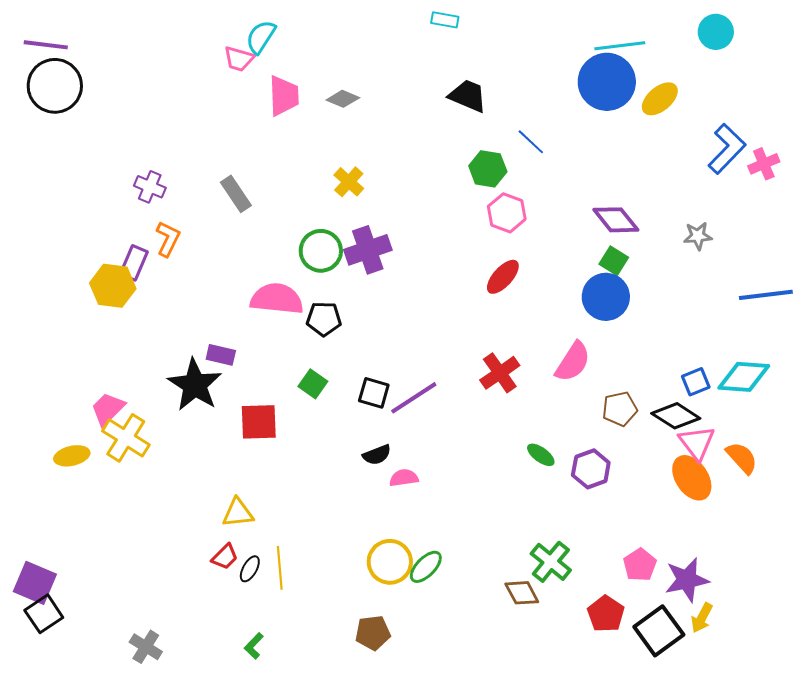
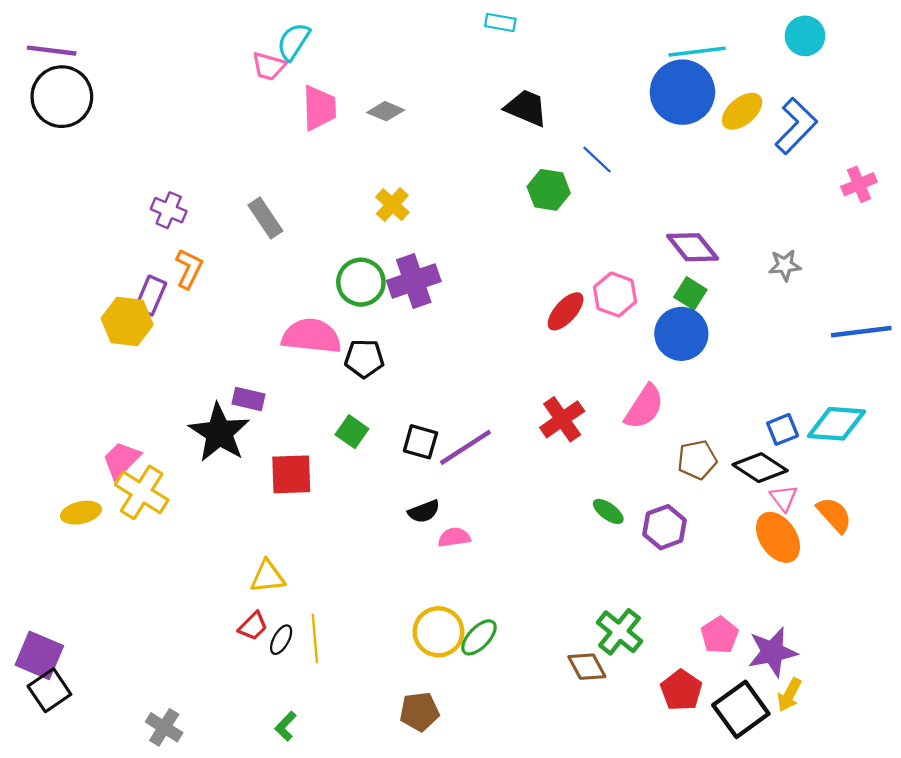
blue L-shape: (727, 149) -> (796, 126), moved
pink hexagon: (507, 213) -> (615, 294), moved
pink triangle: (697, 443) -> (784, 498), size x0.7

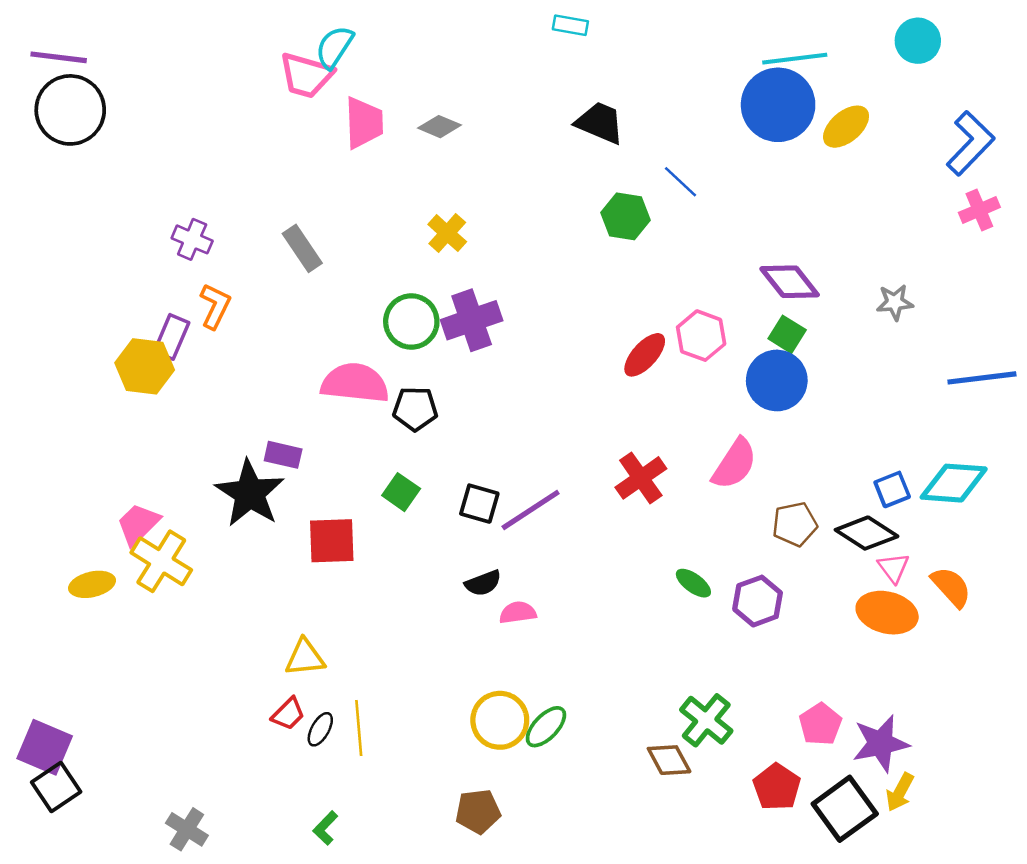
pink trapezoid: (269, 66) -> (306, 75), size x1.4
blue L-shape: (796, 126) -> (970, 143), moved
orange ellipse: (778, 537) -> (887, 613), turned -42

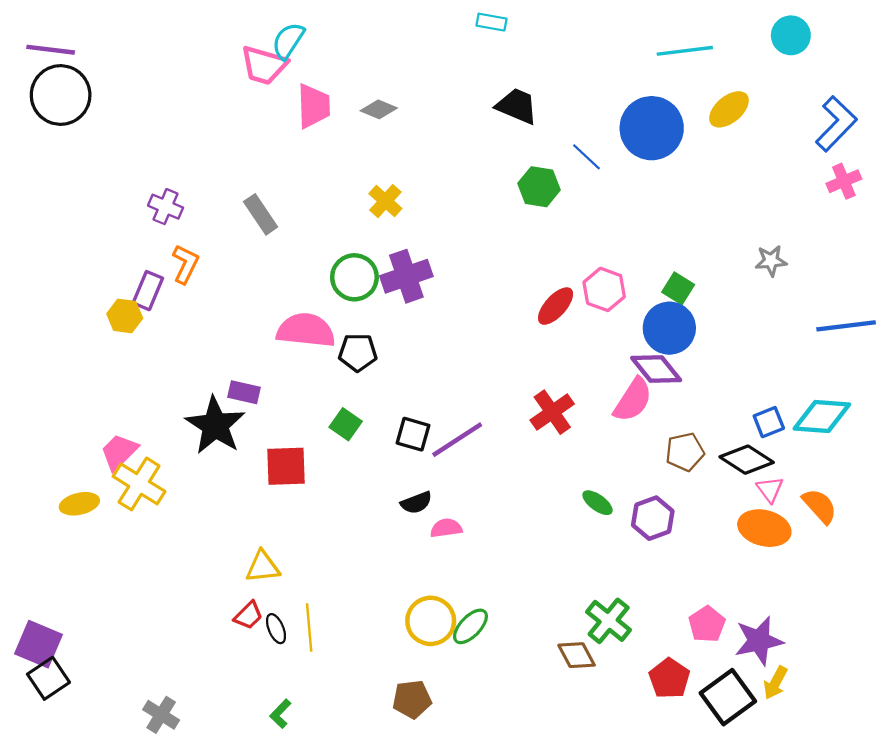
blue circle: (778, 105) -> (652, 128), moved
purple diamond: (790, 282) -> (656, 369), moved
yellow hexagon: (145, 366) -> (125, 316), size x0.7
black ellipse: (320, 729) -> (276, 629), turned -52

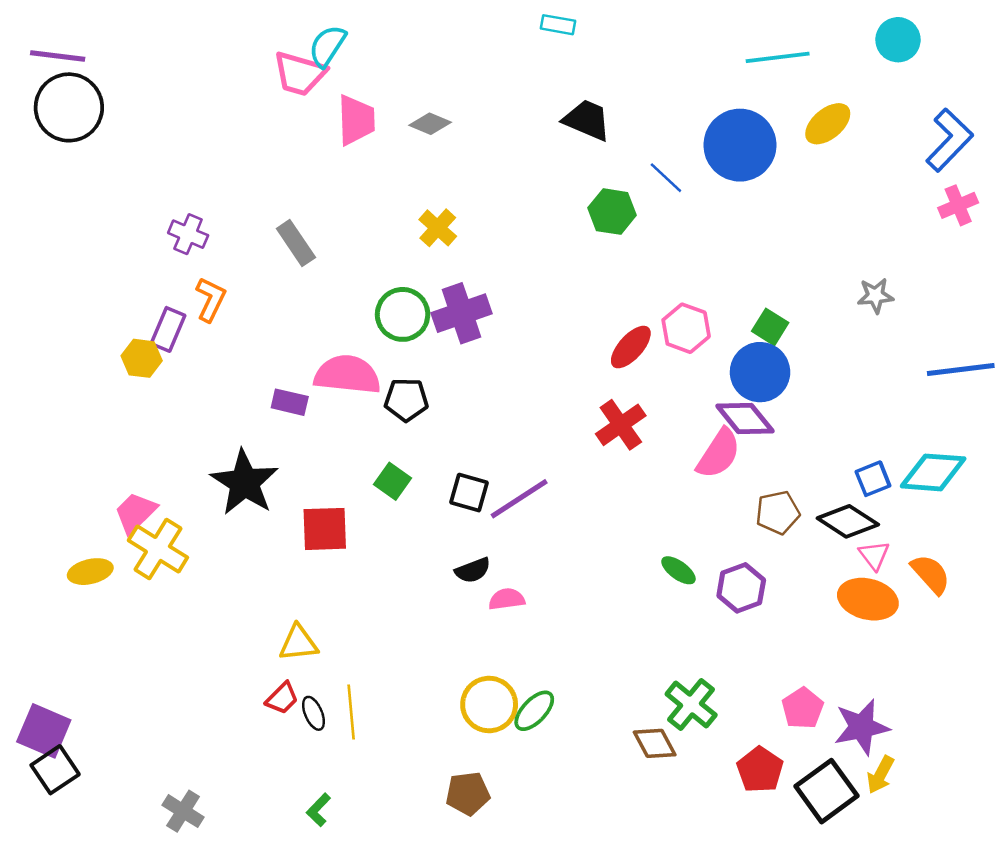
purple rectangle: (244, 392) -> (290, 402), moved
red cross: (552, 412) -> (621, 425), moved

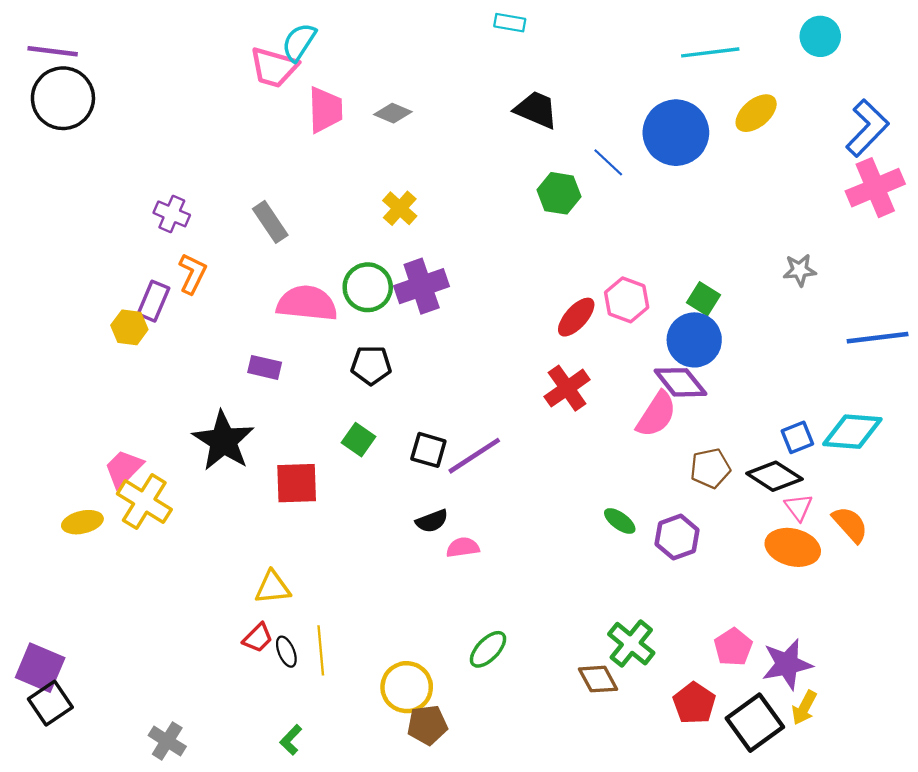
pink cross: (958, 205) -> (875, 188), size x1.6
pink semicircle: (347, 375) -> (307, 303), moved
yellow circle: (489, 705) -> (407, 687), moved

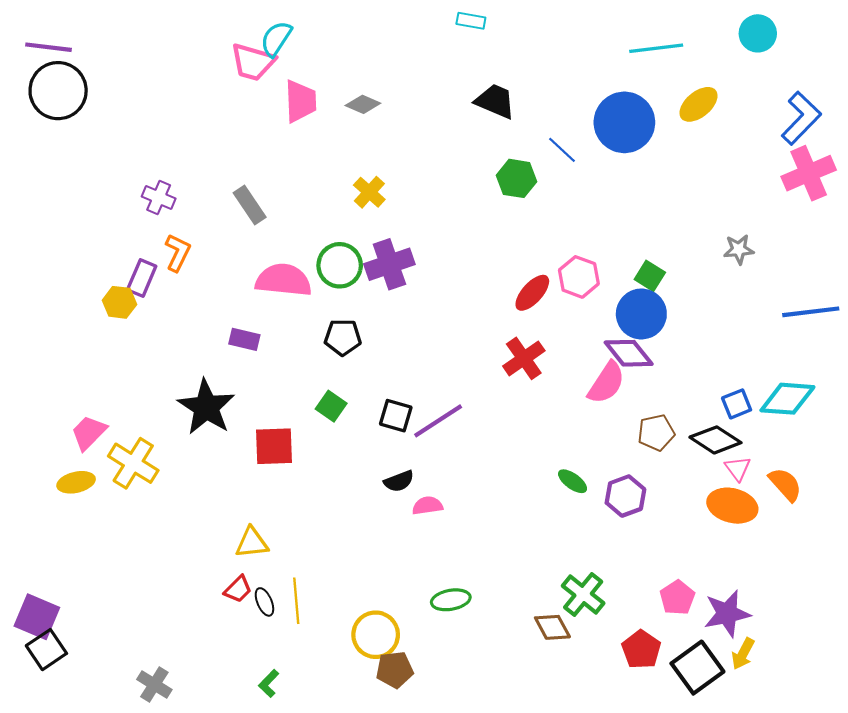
pink trapezoid: (124, 468) -> (89, 433), moved
green ellipse: (488, 649) -> (451, 600), turned 36

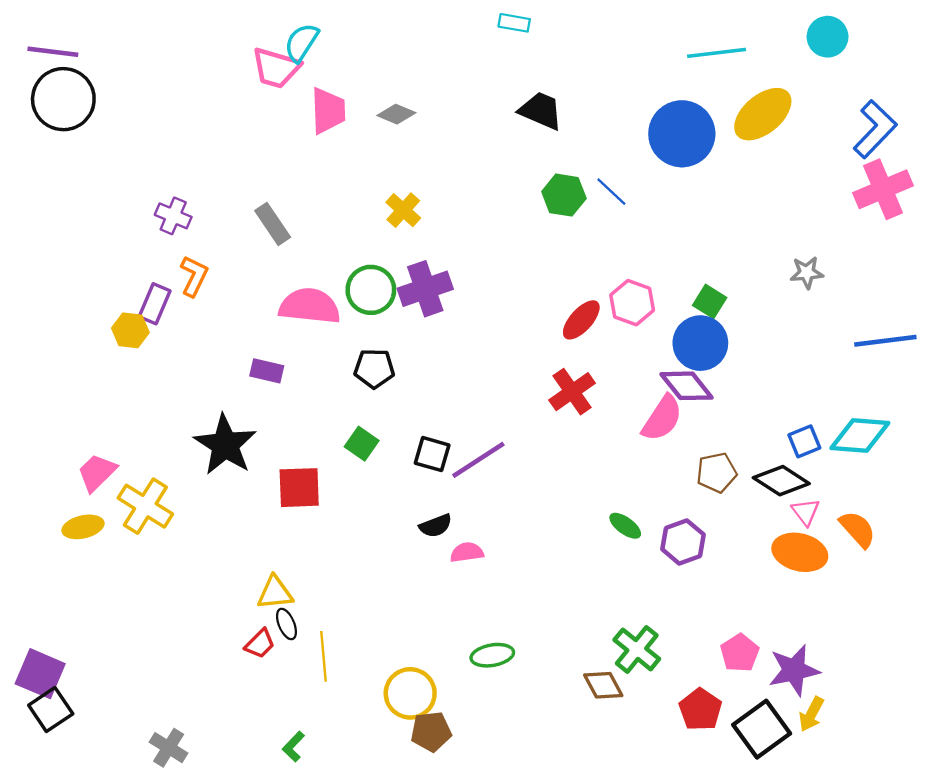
yellow ellipse: (699, 104) -> (763, 114), size x1.4
blue line: (562, 150) -> (611, 192), moved
black ellipse: (264, 602) -> (286, 624), moved

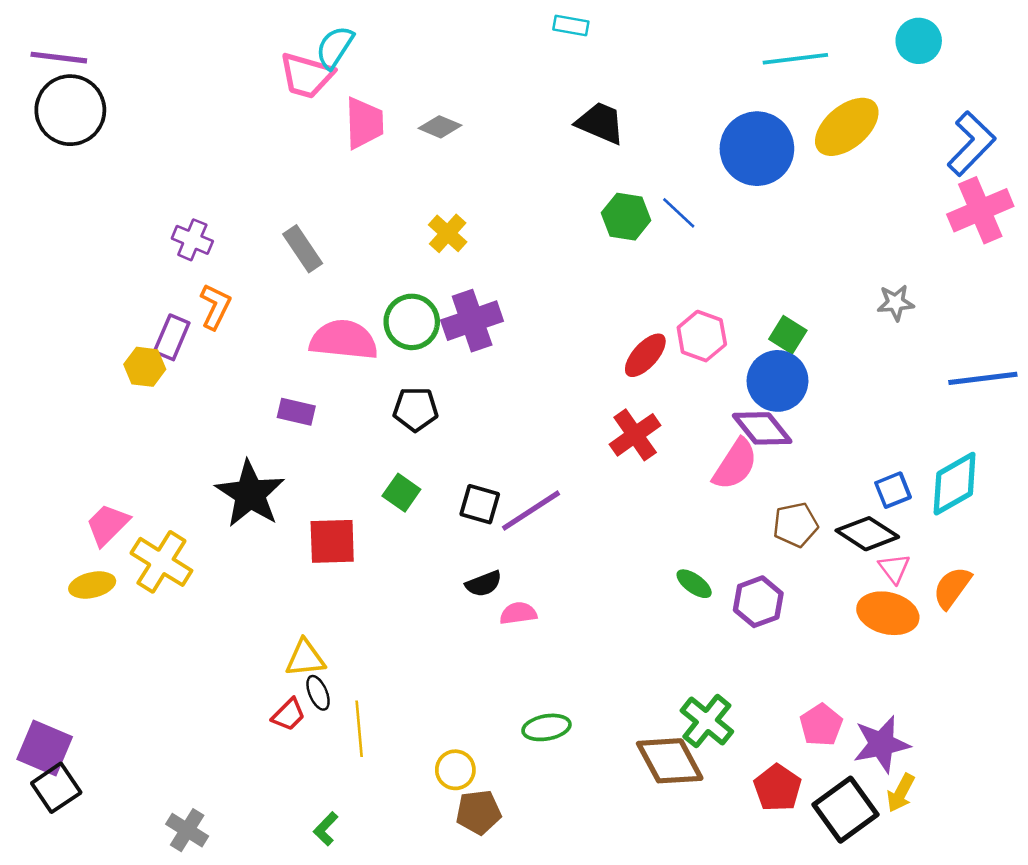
cyan diamond: (860, 436) -> (955, 484), turned -34
orange semicircle: (858, 529) -> (952, 588), turned -102
brown diamond: (603, 685) -> (670, 761), size x1.5
yellow circle: (410, 693) -> (455, 770), size x0.7

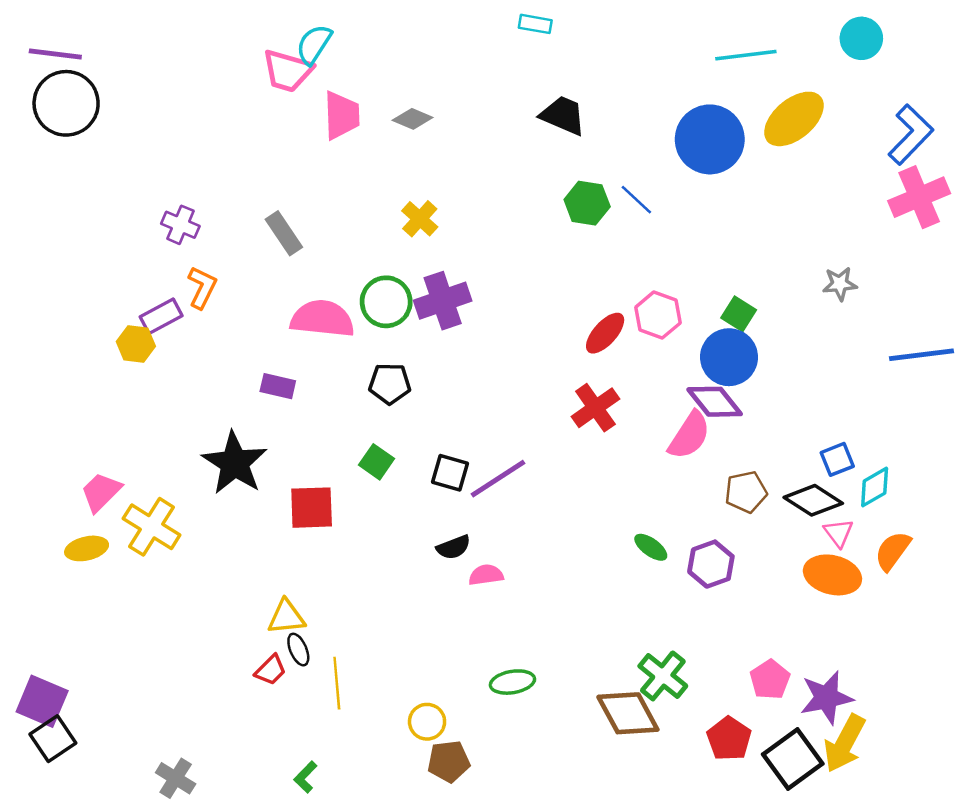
purple rectangle: (172, 337) -> (161, 316), turned 39
cyan diamond: (955, 484) -> (875, 487), moved, size x0.7
yellow arrow: (901, 793) -> (845, 743), size x1.6

